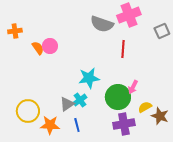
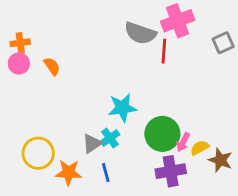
pink circle: (50, 46) -> (19, 63), moved
red line: (123, 49) -> (164, 51), moved
pink arrow: (133, 87) -> (183, 142), moved

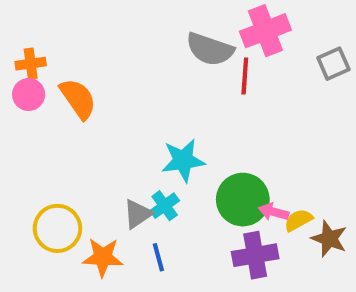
orange semicircle: (52, 66) -> (78, 99), size x1.5
pink arrow: (183, 142) -> (274, 212), turned 78

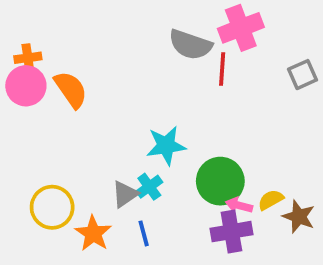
gray square: (333, 64) -> (302, 75), moved
pink circle: (29, 95) -> (26, 86), size x1.4
pink arrow: (274, 212) -> (239, 205), moved
orange star: (103, 257) -> (93, 233), turned 30

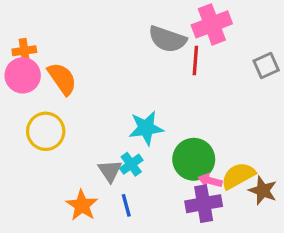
gray triangle: (125, 194) -> (110, 171), turned -30
yellow semicircle: (271, 200) -> (238, 176), size x1.5
yellow circle: (52, 207) -> (46, 131), moved

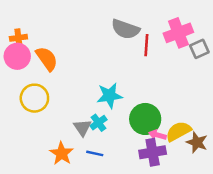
pink cross: (212, 24) -> (178, 33), moved
blue line: (126, 205) -> (95, 153), turned -63

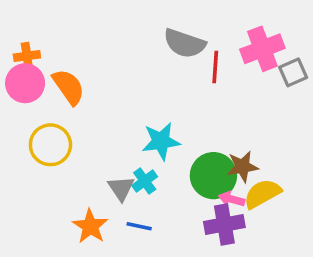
brown star: (197, 142) -> (242, 167), moved, turned -30

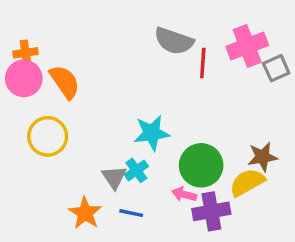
brown star: (242, 167) -> (263, 157), moved
pink arrow: (232, 199) -> (184, 194), moved

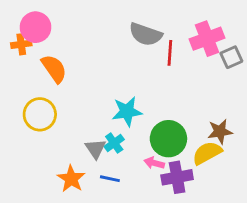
pink circle: (24, 78) -> (36, 27), moved

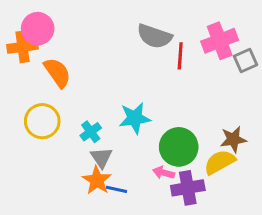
orange cross: (21, 44) -> (22, 47), size x1.4
cyan cross: (114, 143) -> (91, 132), moved
orange star: (71, 179) -> (97, 180), moved

